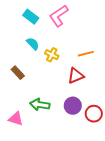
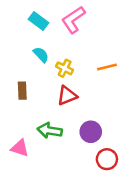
brown rectangle: (18, 73) -> (22, 91), turned 40
red triangle: (76, 76) -> (67, 96), moved
red circle: (94, 114) -> (107, 159), moved

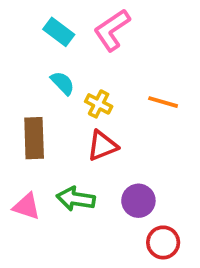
orange line: (107, 67) -> (163, 102), turned 30
brown rectangle: (22, 91) -> (34, 138), size x1.5
pink triangle: (20, 148) -> (27, 206), moved

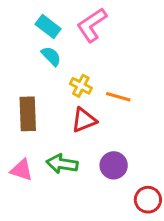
cyan semicircle: (63, 83) -> (51, 56), moved
orange line: (163, 102) -> (118, 97), moved
red circle: (163, 242) -> (148, 200), moved

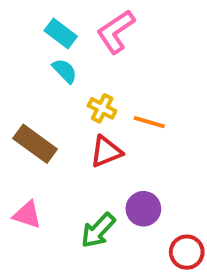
brown rectangle: (28, 114) -> (35, 144), turned -52
green arrow: (62, 164) -> (98, 230), moved, turned -56

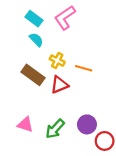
brown rectangle: (35, 144) -> (33, 75), moved
purple circle: (143, 209) -> (87, 124), moved
pink triangle: (27, 215) -> (25, 124), moved

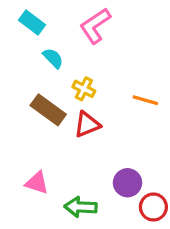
cyan rectangle: (34, 19) -> (32, 23), moved
orange line: (84, 68) -> (145, 100), moved
green arrow: (55, 129) -> (81, 207), moved, turned 50

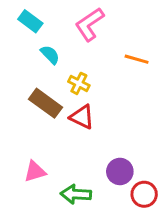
orange line: (145, 100) -> (137, 59), moved
red triangle: (87, 124) -> (82, 117), turned 48
pink triangle: (37, 183) -> (35, 171), turned -35

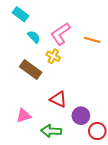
pink L-shape: (89, 24) -> (60, 34), moved
red triangle: (82, 117) -> (58, 99), moved

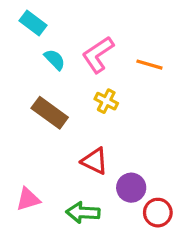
yellow cross: (53, 56) -> (106, 101), moved
pink triangle: (24, 116) -> (28, 199), moved

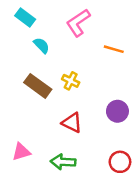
pink L-shape: (98, 55) -> (78, 23), moved
yellow cross: (106, 101) -> (71, 81), moved
purple circle: (131, 188) -> (117, 111), moved

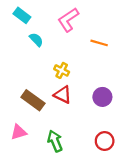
brown rectangle: (38, 86) -> (33, 100), moved
red triangle: (72, 123) -> (63, 95), moved
green arrow: (63, 162) -> (55, 141), turned 65

